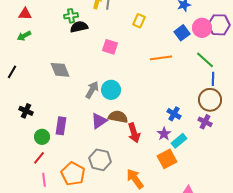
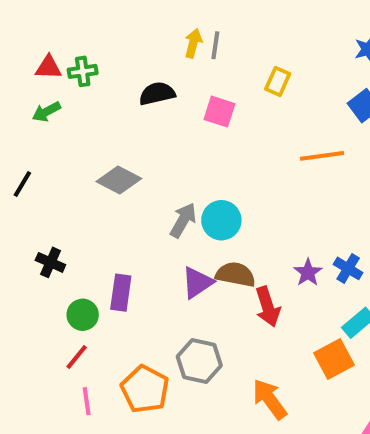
green cross: (71, 16) -> (83, 71), moved
pink square: (110, 47) -> (219, 112), moved
gray diamond: (60, 70) -> (119, 180), turned -40
purple star: (164, 134) -> (308, 273), moved

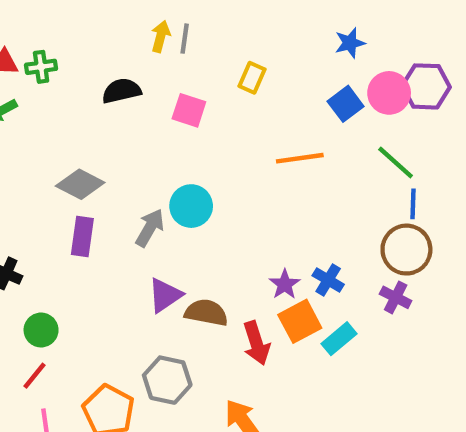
cyan circle: (221, 220) -> (191, 206), moved
brown semicircle: (235, 275) -> (206, 313), moved
purple rectangle: (121, 293) -> (82, 236), moved
red arrow: (268, 307) -> (256, 343), moved
orange square: (334, 359) -> (300, 321), moved

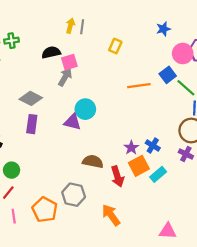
blue square: (346, 104) -> (168, 75), moved
pink square: (189, 110) -> (69, 62), moved, turned -35
gray arrow: (150, 228) -> (65, 77), moved
purple triangle: (165, 295) -> (72, 122), moved, turned 48

